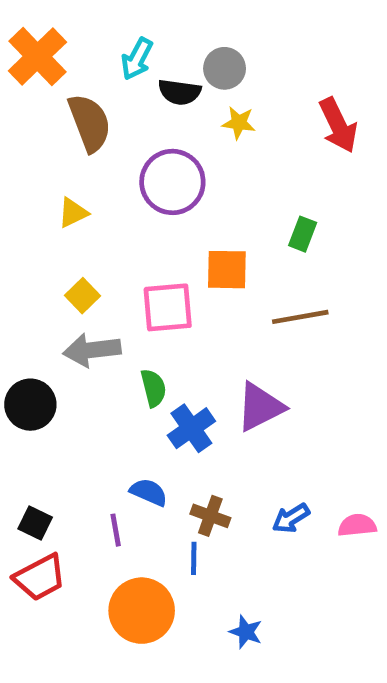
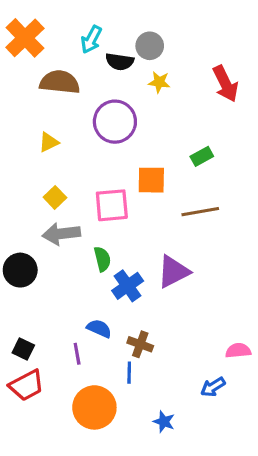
brown semicircle: (90, 123) -> (60, 82), turned -63
green rectangle: (303, 234) -> (202, 156), turned 40
blue arrow: (291, 518) -> (213, 387), moved

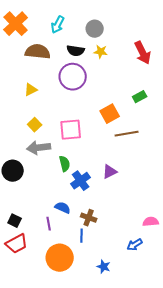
black semicircle: (120, 62) -> (76, 51), moved
green rectangle: (202, 156) -> (140, 97), moved
orange square: (151, 180) -> (110, 114), moved, turned -30
purple triangle: (173, 272) -> (110, 172), size x0.7

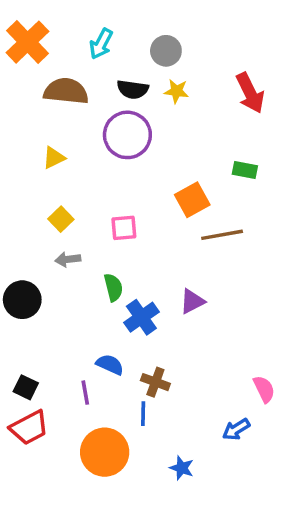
green rectangle: (140, 97) -> (245, 170), turned 40
pink square: (71, 130) -> (124, 228), size x0.7
gray arrow: (39, 148) -> (68, 259), size x0.6
pink semicircle: (151, 222) -> (264, 389), turned 70

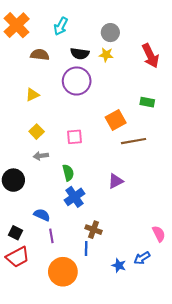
gray circle: (166, 51) -> (110, 33), moved
brown semicircle: (66, 91) -> (40, 55), size x0.7
blue cross: (141, 317) -> (75, 197), moved
blue semicircle: (110, 365) -> (42, 215), moved
blue star: (182, 468) -> (119, 265), moved

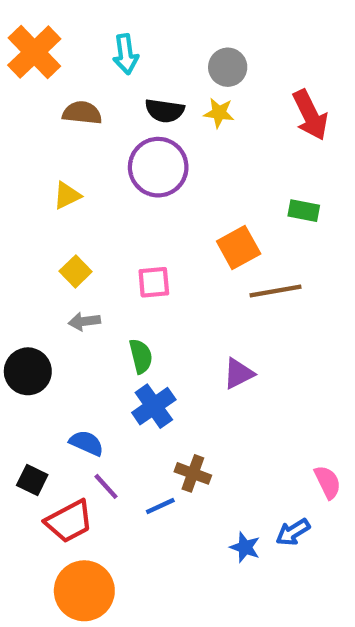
cyan arrow: (61, 26) -> (126, 54), turned -36
purple line: (51, 236) -> (106, 486), turned -32
blue line: (86, 249) -> (160, 506), moved, turned 64
red trapezoid: (18, 257) -> (69, 521), moved
orange circle: (63, 272) -> (84, 591), moved

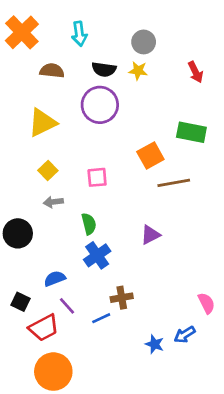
red arrow: (310, 115) -> (196, 72), size x0.7
yellow triangle: (67, 195) -> (42, 123), size x1.6
green rectangle: (304, 211) -> (191, 132), size x1.5
blue semicircle: (86, 443) -> (55, 279), turned -45
brown cross: (193, 473) -> (122, 298), turned -30

